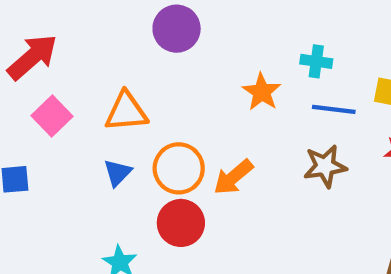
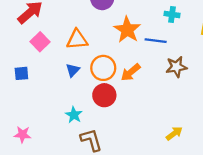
orange star: (262, 92) -> (127, 30), moved, size x1.4
blue line: (334, 109) -> (156, 41), moved

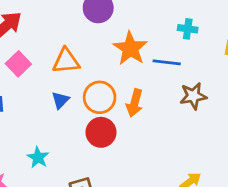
orange arrow: (131, 72) -> (135, 103), turned -35
cyan star: (74, 115) -> (38, 157), moved

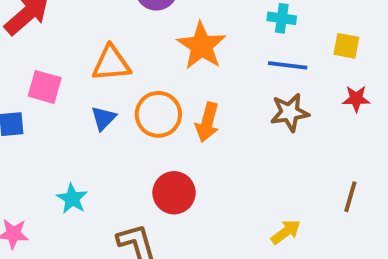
blue line: (167, 62) -> (288, 65), moved
pink square: (18, 64) -> (45, 87), moved, turned -30
red circle: (101, 132) -> (174, 193), moved

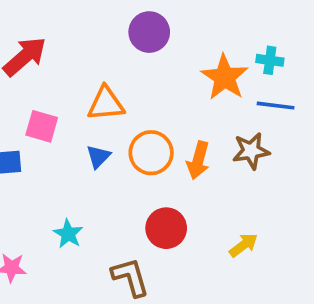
orange star: (201, 46) -> (225, 77), moved
brown star: (290, 112) -> (251, 151), moved
yellow arrow: (286, 232) -> (243, 245), moved

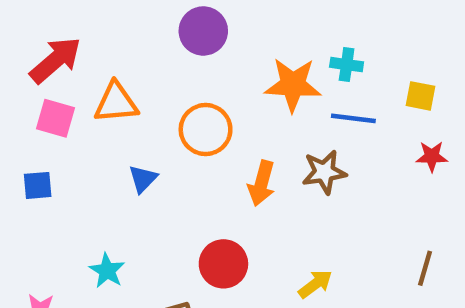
orange star: (225, 77) -> (293, 85), turned -30
orange triangle: (106, 104) -> (116, 103), moved
pink square: (42, 126) -> (56, 118), moved
orange circle: (151, 153) -> (206, 130), moved

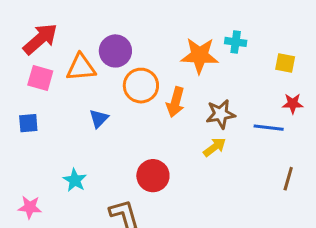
purple circle: (203, 31) -> (115, 51), moved
blue line: (353, 118) -> (269, 128), moved
orange arrow: (262, 183) -> (176, 102), moved
yellow arrow: (315, 284) -> (215, 147), moved

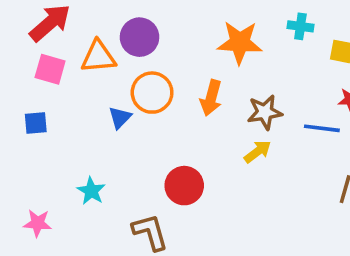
cyan cross: (236, 42) -> (300, 26), moved
orange circle: (141, 86) -> (152, 93), moved

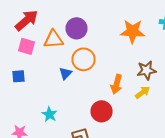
orange arrow: (211, 98) -> (116, 84), moved

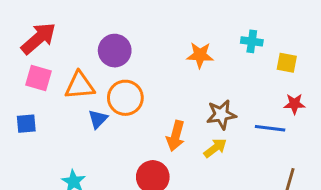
orange star: (132, 31) -> (200, 55), size x0.7
orange triangle: (54, 39) -> (80, 86), moved

